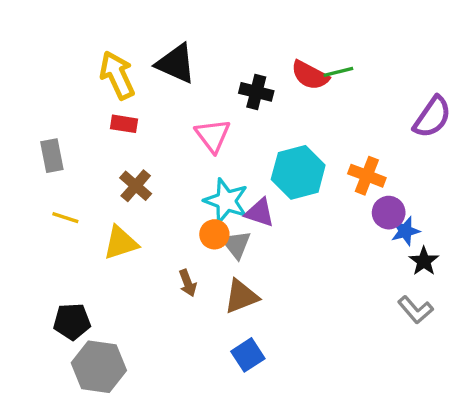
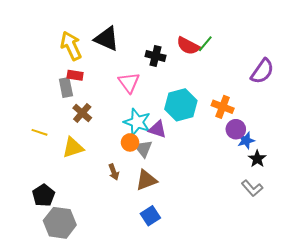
green line: (338, 72) -> (205, 44), turned -36
gray rectangle: (52, 156) -> (66, 88), moved
black pentagon: (72, 321) -> (44, 195), turned -30

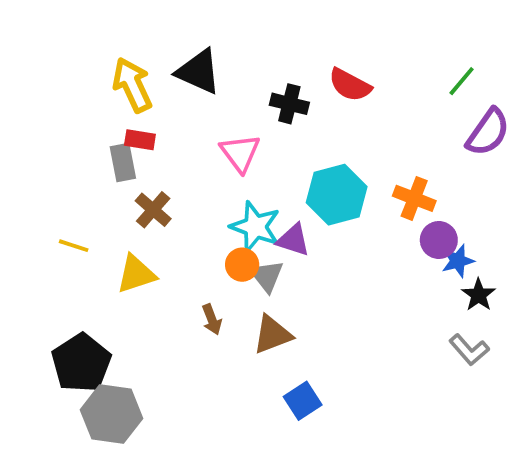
green line: (205, 44) -> (462, 81), moved
black pentagon: (44, 195) -> (81, 363), size x1.4
blue square: (150, 216) -> (303, 401), moved

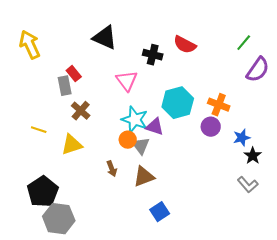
yellow arrow: (132, 85) -> (30, 45), moved
red rectangle: (140, 140) -> (74, 74), turned 42
purple circle: (439, 240) -> (211, 127), moved

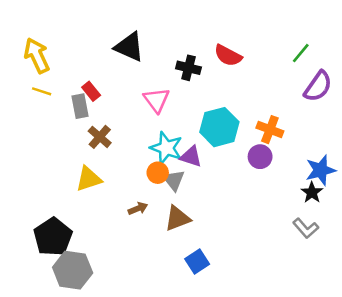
yellow line: (39, 130) -> (42, 91), moved
blue star: (242, 138) -> (321, 170), moved, size x1.4
brown arrow: (112, 169) -> (138, 208), turned -91

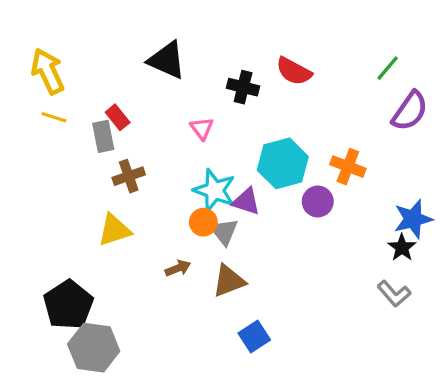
pink triangle: (156, 100) -> (202, 128), size x0.7
brown cross: (100, 137) -> (129, 176), turned 30
purple circle: (260, 157) -> (318, 202), moved

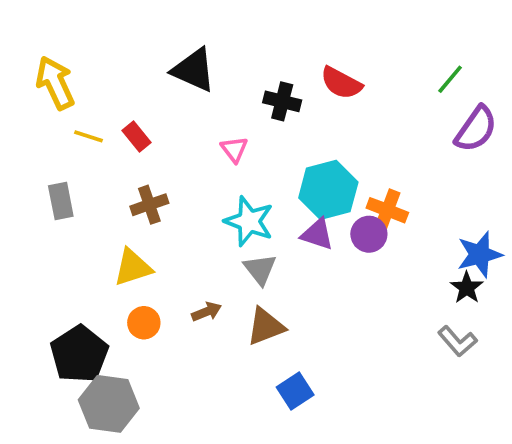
yellow line: (54, 117) -> (88, 136), moved
gray rectangle: (103, 136) -> (61, 201), moved
orange cross: (348, 167) -> (387, 210), moved
purple triangle: (246, 202) -> (317, 234), moved
orange circle: (203, 222) -> (144, 323), moved

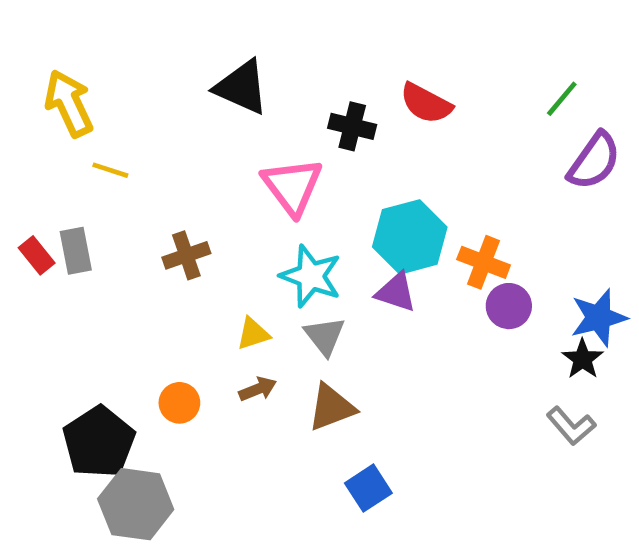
red rectangle: (136, 136) -> (37, 255), moved
pink triangle: (234, 149) -> (292, 186), size x1.8
purple circle: (369, 234) -> (509, 306), moved
yellow triangle: (133, 267) -> (253, 334), moved, size x0.7

